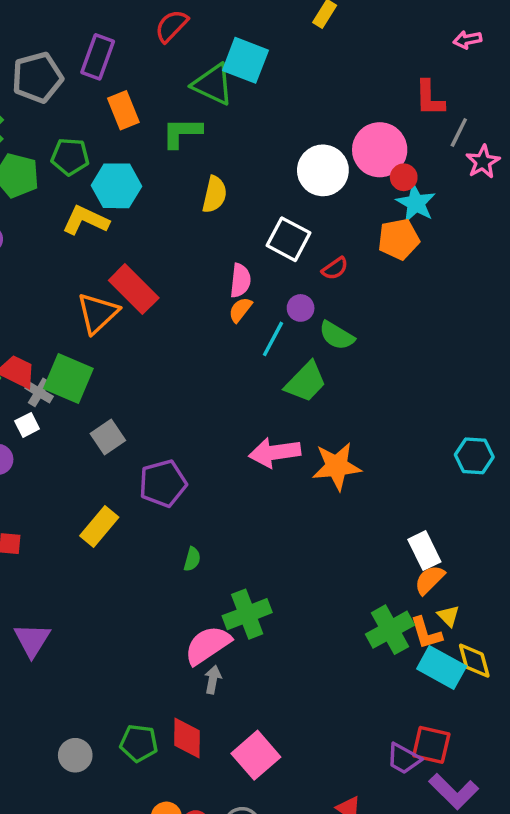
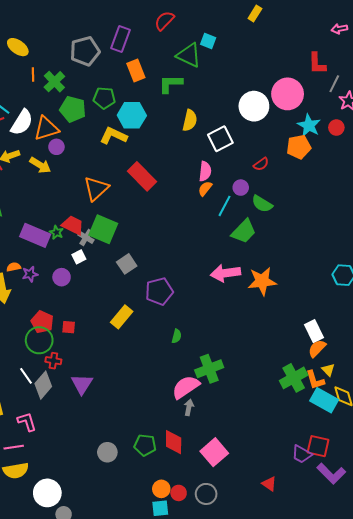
cyan square: (245, 60) -> (208, 41), size x0.6
red circle: (404, 177) -> (336, 128), moved
white square: (288, 239) -> (220, 139), moved, turned 35
orange triangle: (98, 313) -> (96, 189), moved

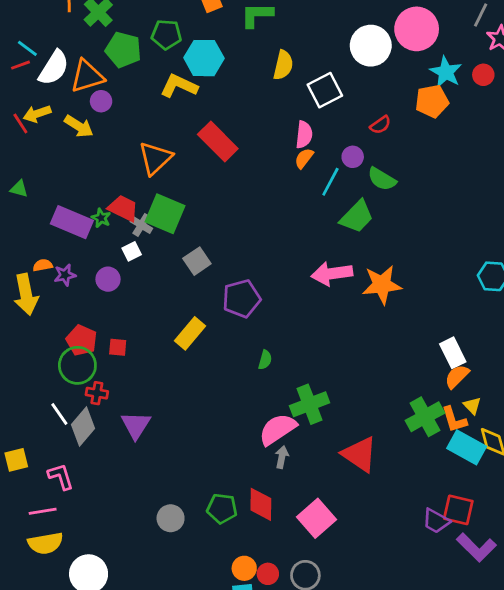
red triangle: (269, 484) -> (360, 454), moved, size x1.8

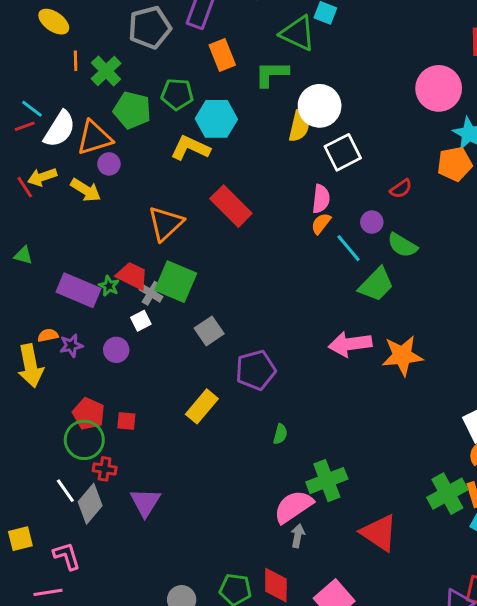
white circle: (371, 46) -> (320, 106), moved
cyan line: (330, 182) -> (349, 248), turned -68

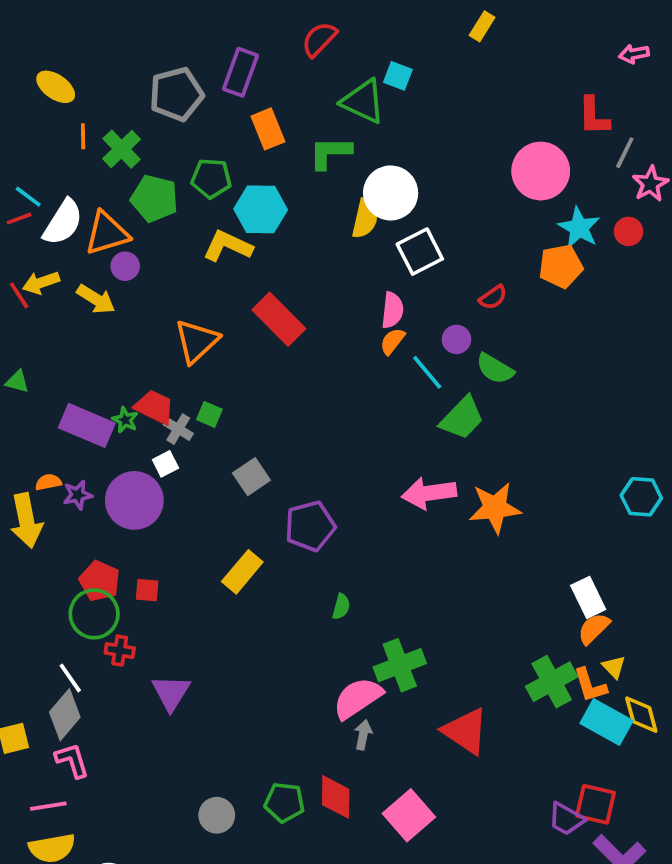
green square: (176, 282) -> (209, 414), size x0.5
purple circle: (116, 350) -> (134, 500), size x1.8
gray diamond: (90, 504) -> (65, 715), moved

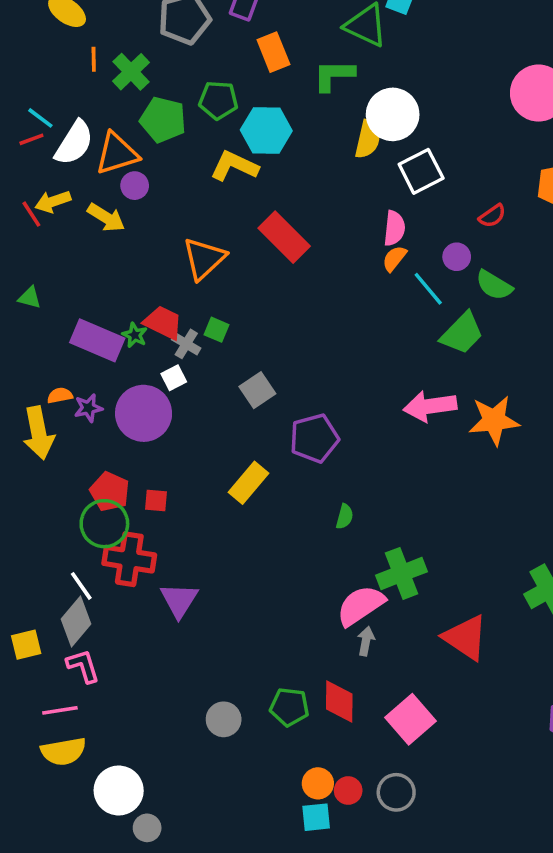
red cross: (120, 651) -> (129, 559), size x1.8

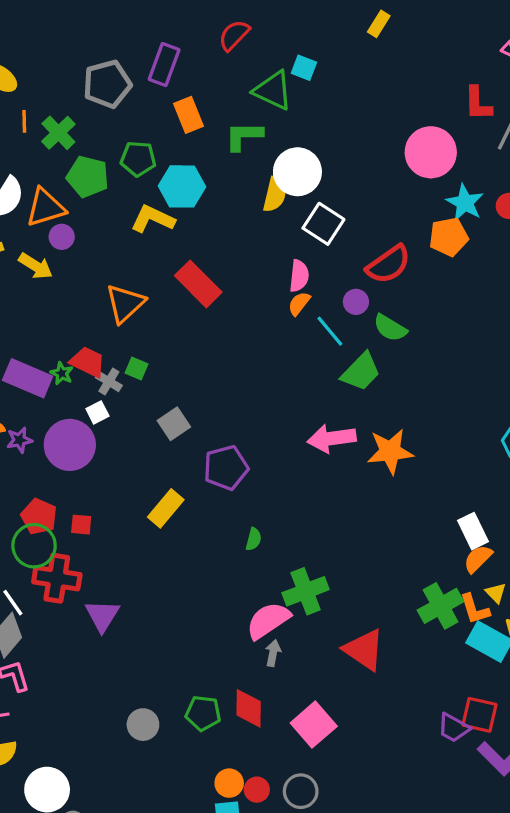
white square: (421, 171) -> (323, 224), turned -30
red semicircle: (492, 216) -> (388, 264), size x1.8

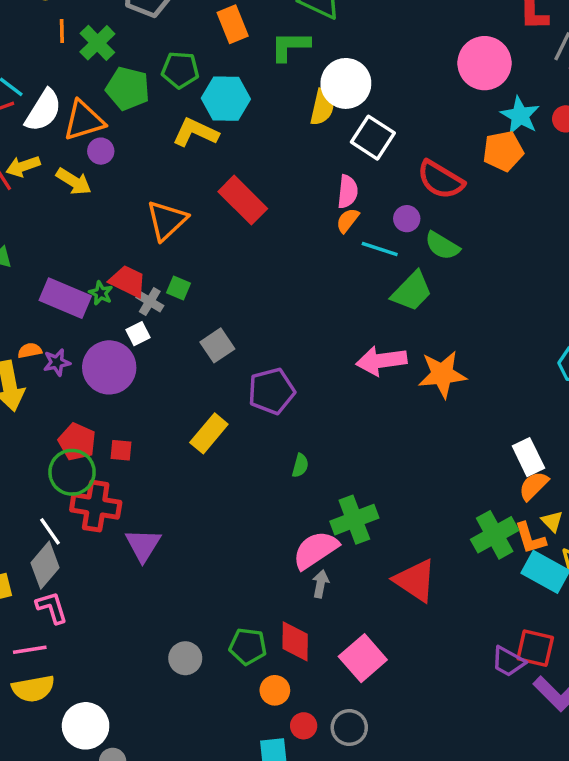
red semicircle: (388, 264) -> (441, 180), turned 66
cyan line: (330, 331) -> (380, 249), turned -32
orange circle: (229, 783) -> (275, 690), moved

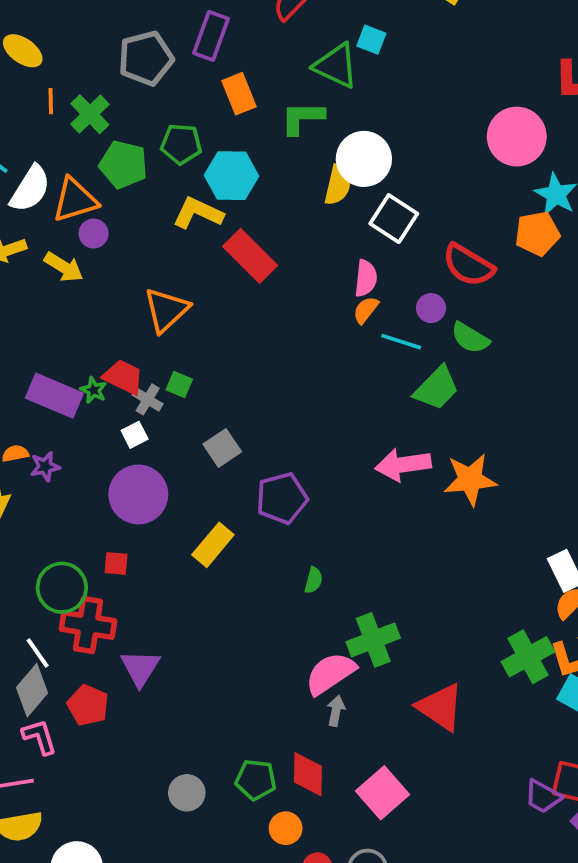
red rectangle: (243, 200) -> (250, 256), moved
purple circle: (109, 367) -> (138, 494), moved
red pentagon: (77, 442) -> (88, 705), moved

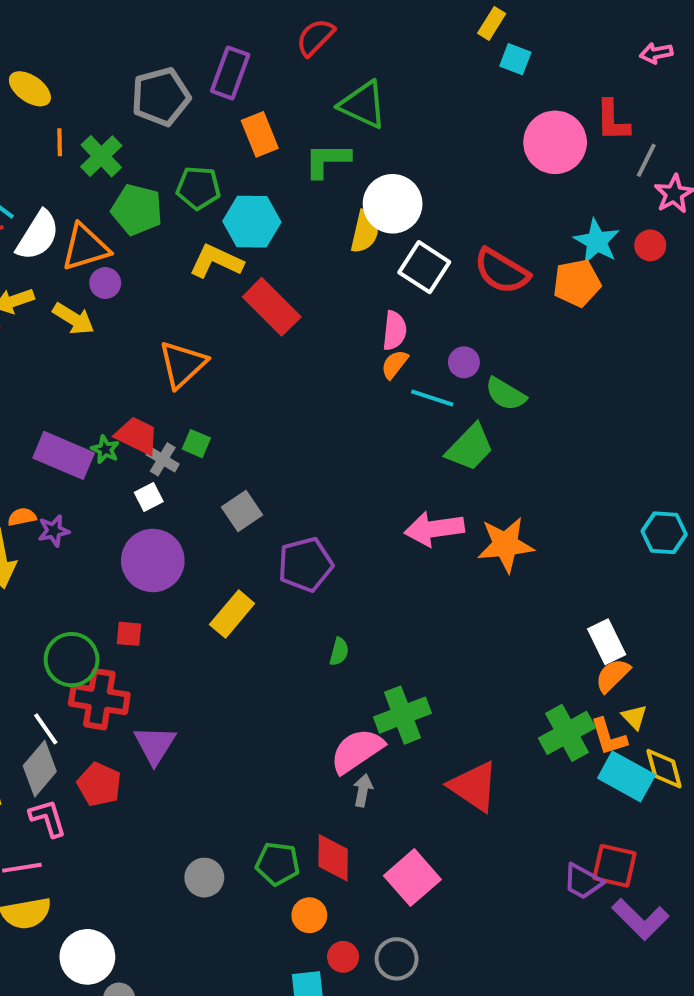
cyan square: (371, 40) -> (515, 59), moved
pink circle: (517, 137) -> (555, 142), moved
red semicircle: (468, 265) -> (502, 271), moved

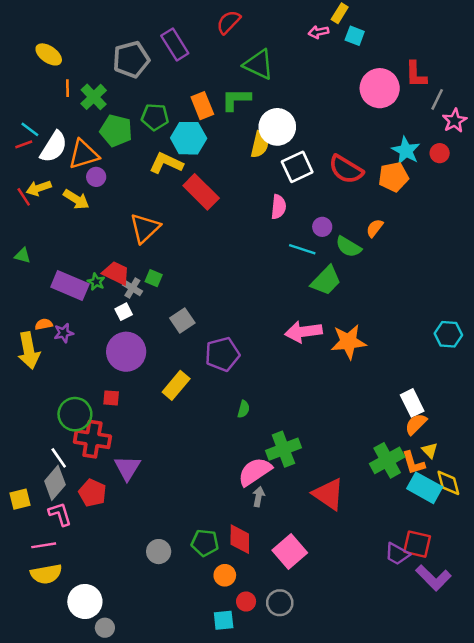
pink arrow: (656, 53) -> (318, 32), moved
purple rectangle: (230, 73) -> (175, 44), turned -52
orange rectangle: (260, 134) -> (202, 106), moved
white square: (424, 267) -> (297, 167), turned 32
orange semicircle: (395, 364) -> (375, 228), moved

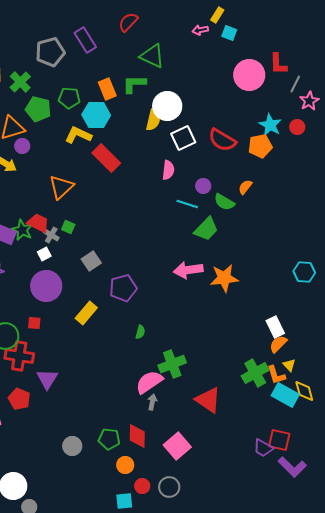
green star: (96, 282) -> (22, 230), size x1.5

